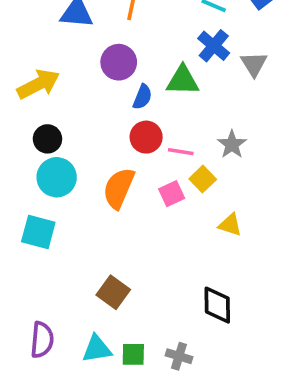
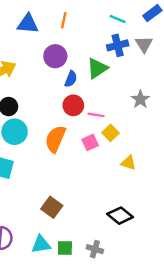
blue cross: (214, 46) -> (118, 45), turned 36
gray triangle: (254, 64) -> (144, 44), moved
green triangle: (183, 80) -> (97, 68), turned -35
gray star: (232, 144) -> (140, 99), moved
black diamond: (217, 305) -> (120, 216), turned -50

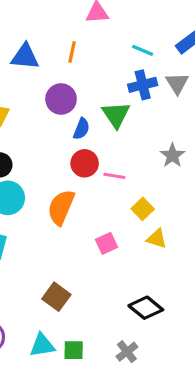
green triangle: (97, 68) -> (116, 115), turned -30
yellow square: (110, 133) -> (143, 209), moved
pink square: (90, 142) -> (107, 243), moved
gray cross: (95, 249) -> (127, 352), moved, turned 35

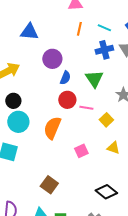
orange line: (72, 52) -> (79, 29), moved
green triangle: (116, 115) -> (94, 79), moved
yellow square: (143, 209) -> (106, 120), moved

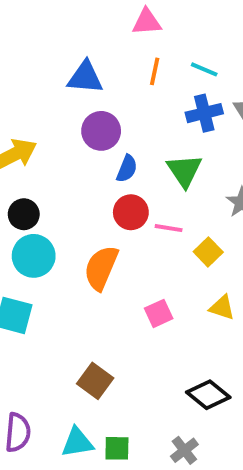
blue triangle: (29, 32) -> (85, 77), moved

